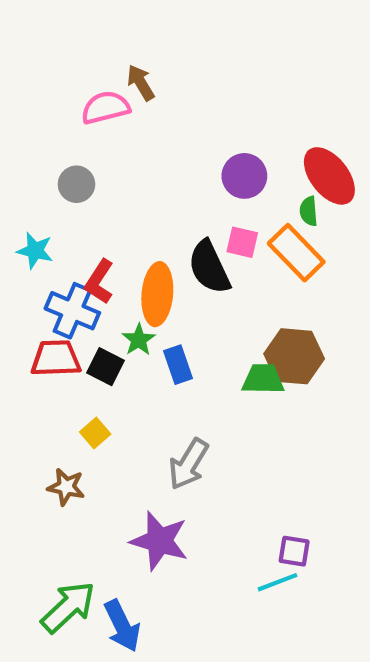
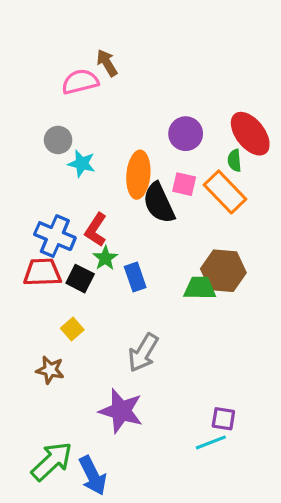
cyan star: (35, 251) -> (82, 164), moved
red L-shape: (99, 282) -> (96, 230), moved
orange ellipse: (157, 294) -> (138, 175), moved

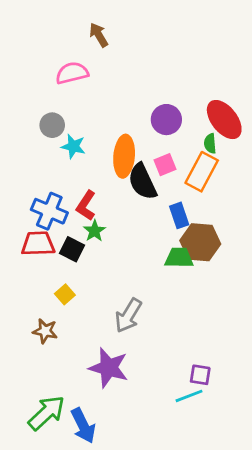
brown arrow: (107, 63) -> (99, 35), moved
pink square: (184, 184) -> (165, 165), turned -35
orange rectangle: (225, 192) -> (202, 172), turned 72
blue rectangle: (135, 277) -> (179, 215), moved

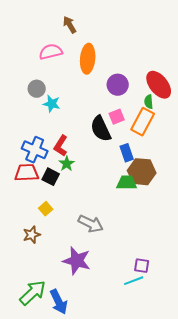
orange ellipse: (124, 156) -> (88, 59), moved
gray arrow: (128, 316) -> (91, 224), turned -95
brown star: (45, 331) -> (32, 235), turned -30

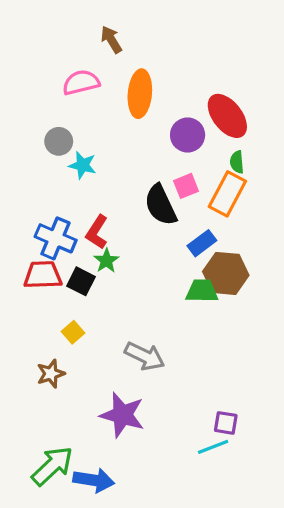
red ellipse: (159, 85) -> (227, 116), moved
blue rectangle: (127, 153) -> (202, 243), turned 72
blue arrow: (59, 302) -> (94, 480), turned -55

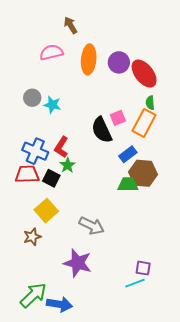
purple circle: (188, 135) -> (119, 62), moved
gray circle: (59, 141) -> (32, 98), moved
yellow square: (73, 332) -> (46, 211), size x1.6

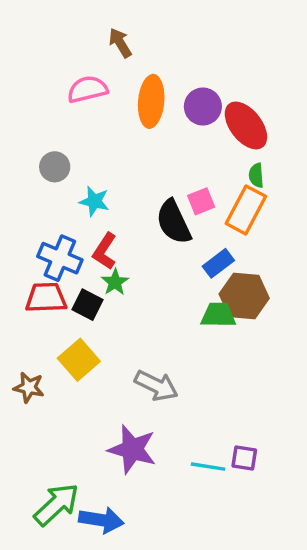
cyan star: (52, 105) -> (94, 201), moved
brown star: (32, 237) -> (29, 387), moved, turned 30
cyan line: (135, 283) -> (208, 467), moved, turned 30

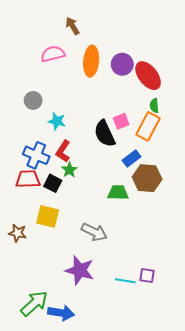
green trapezoid: (218, 315) -> (118, 193), moved
yellow square: (79, 360) -> (48, 216), turned -35

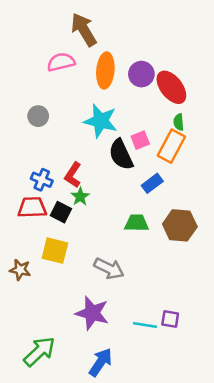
brown arrow: (72, 26) -> (84, 30), size x1.6
cyan star: (57, 121) -> (101, 121), moved, size x1.6
blue cross: (36, 155) -> (42, 180), size x0.7
brown hexagon: (147, 178) -> (180, 225), moved
blue arrow: (61, 313) -> (101, 362), moved, turned -65

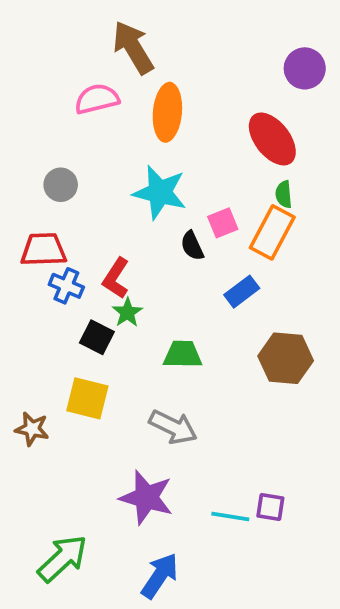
purple circle: (141, 74) -> (305, 68), moved
black semicircle: (121, 155) -> (192, 246), size x0.6
red trapezoid: (32, 207) -> (43, 250), moved
green trapezoid: (137, 223) -> (183, 354), moved

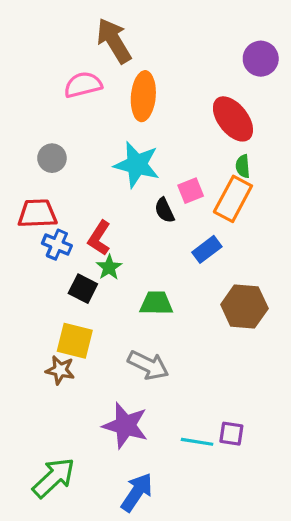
brown star: (32, 429) -> (60, 370), moved

